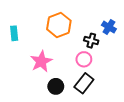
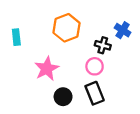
black rectangle: (84, 83) -> (95, 93), turned -60

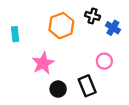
black cross: (103, 45) -> (92, 16), moved
pink circle: (95, 66) -> (104, 61), moved

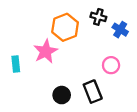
cyan rectangle: (15, 34) -> (16, 64), moved
pink star: (43, 63) -> (46, 51), moved

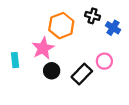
black rectangle: (93, 92) -> (82, 74), moved, turned 66
black circle: (62, 95) -> (52, 71), moved

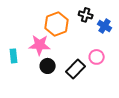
pink star: (43, 48) -> (40, 45), turned 30

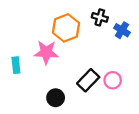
pink circle: (97, 57) -> (113, 80), moved
black circle: (48, 66) -> (56, 98), moved

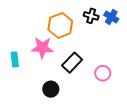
blue cross: (122, 30) -> (111, 17), moved
black rectangle: (88, 80) -> (72, 63), moved

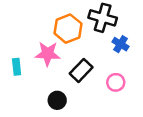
black cross: (91, 16) -> (103, 18), size x1.6
blue cross: (111, 17) -> (121, 44), moved

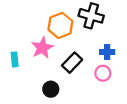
blue cross: (121, 44) -> (107, 52), moved, turned -32
pink star: (48, 54) -> (42, 48), turned -30

